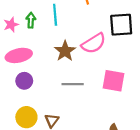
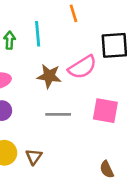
brown star: (65, 51) -> (49, 76), turned -30

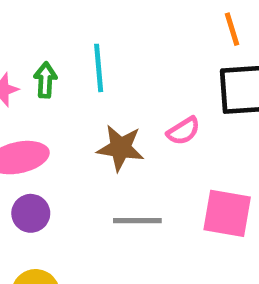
orange line: (73, 13) -> (232, 29), moved
pink semicircle: (82, 67) -> (183, 131), size x0.6

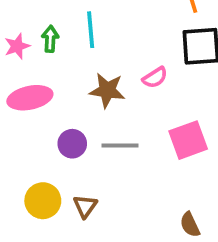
purple circle: (31, 213) -> (72, 144), moved
pink square: (227, 213) -> (188, 140), turned -30

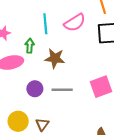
green arrow: (50, 39) -> (30, 46), moved
pink semicircle: (155, 77) -> (75, 23), moved, size x1.5

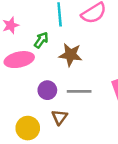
green arrow: (30, 46) -> (41, 40), turned 32
brown triangle: (42, 124) -> (60, 117), moved

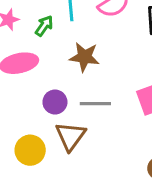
green arrow: (41, 40) -> (44, 26), moved
brown triangle: (60, 117) -> (70, 136), size x1.5

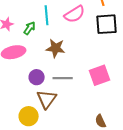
yellow circle: (30, 150) -> (29, 116), moved

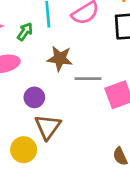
gray line: (63, 78) -> (88, 79), moved

